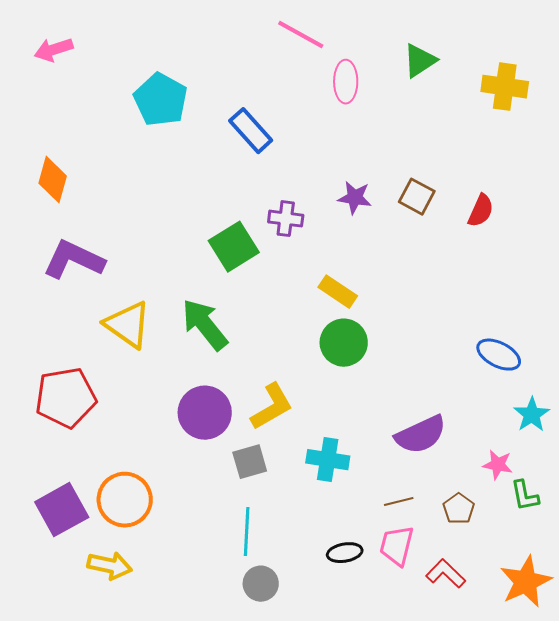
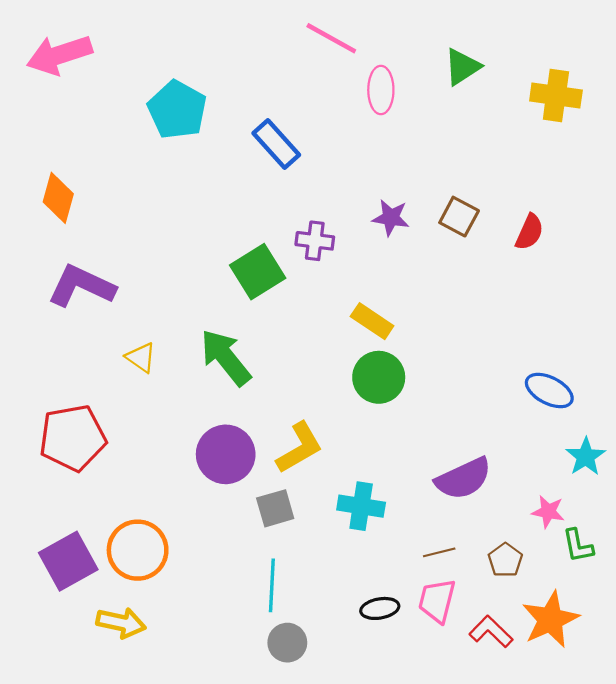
pink arrow: (54, 50) -> (59, 55), size x1.5
yellow triangle: (128, 325) -> (141, 357), size x0.6
orange star: (526, 582) -> (550, 619), moved

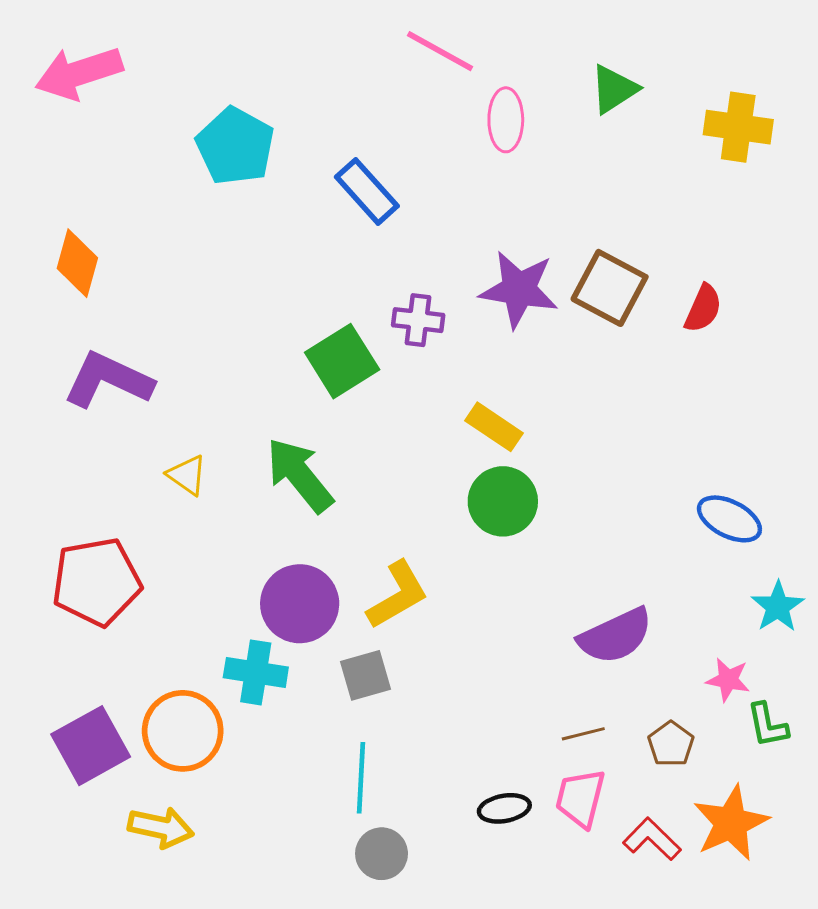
brown square: (459, 217) -> (610, 288), size x1.4
purple star: (391, 218) -> (519, 289), size x1.6
cyan cross: (361, 506) -> (256, 672), moved

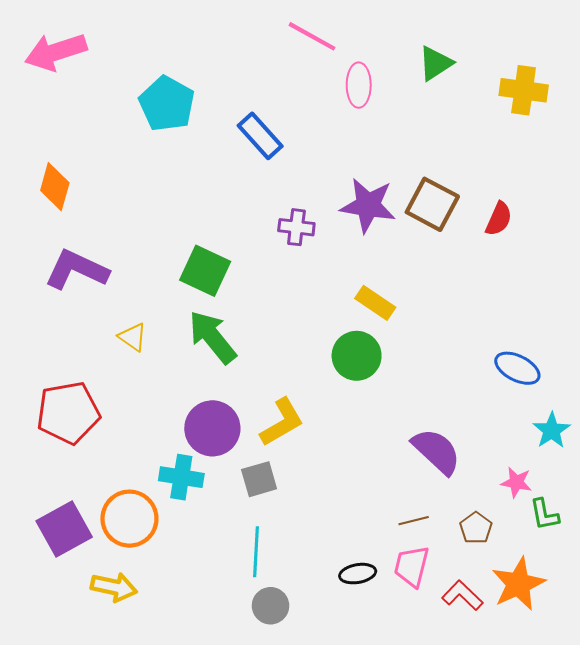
green square: (342, 361) -> (205, 271), moved, turned -33
yellow rectangle: (494, 427) -> (375, 303), moved
purple semicircle: (615, 636) -> (436, 451), turned -112

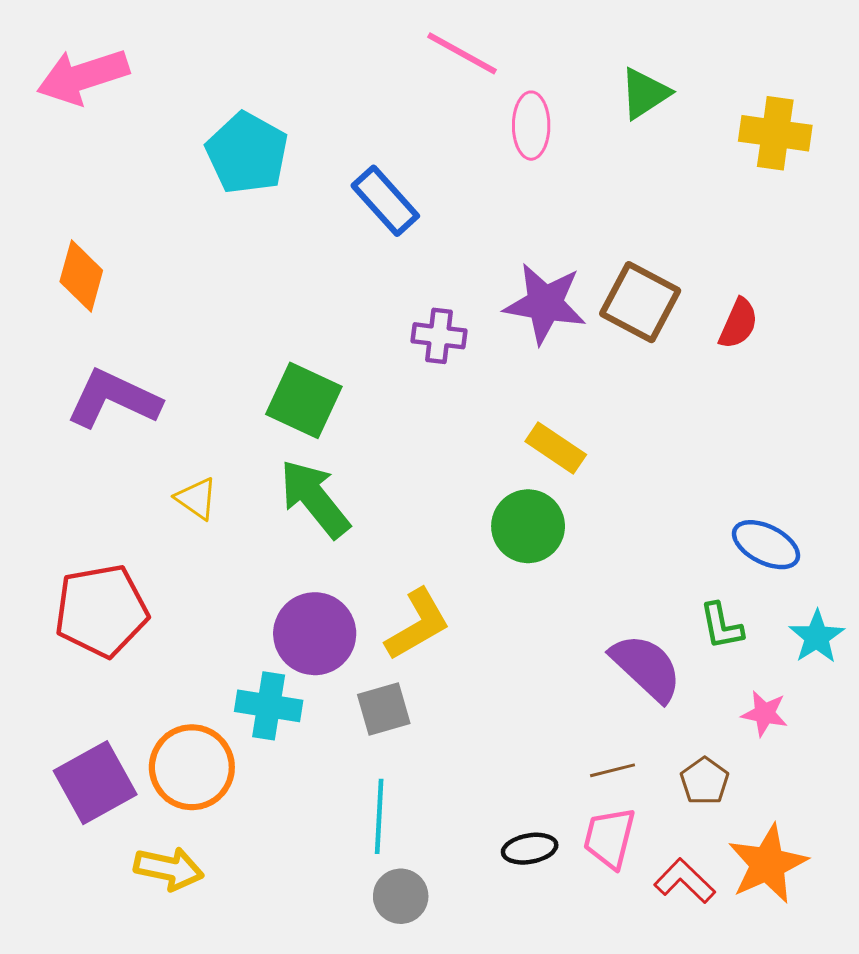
green L-shape: (544, 514) -> (721, 626), moved

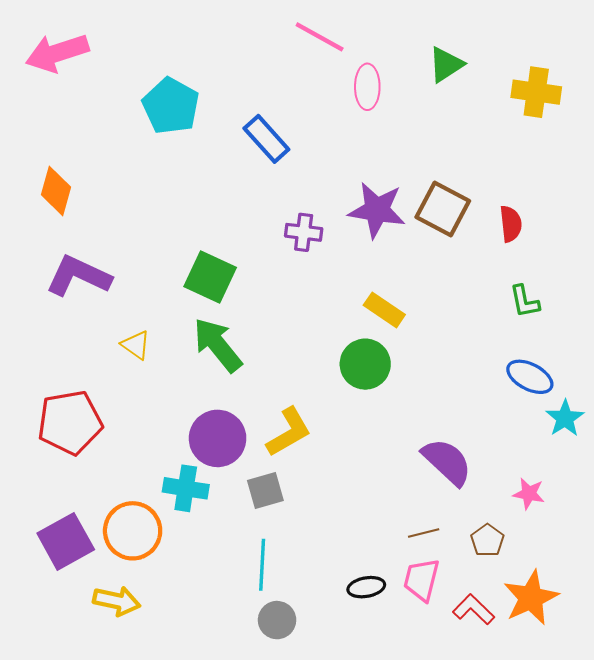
red semicircle: (738, 324) -> (511, 224), turned -30
green L-shape: (721, 626) -> (525, 301), moved
cyan star: (817, 637) -> (565, 418), moved

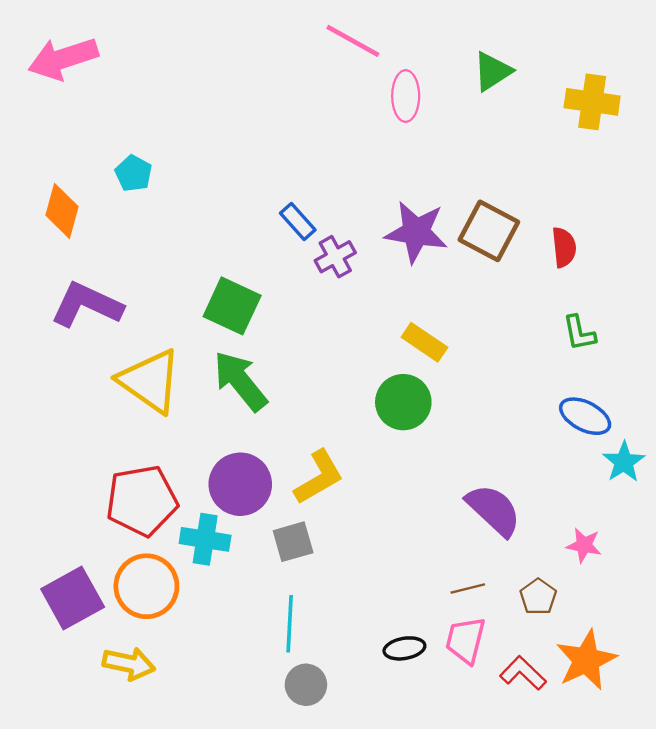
cyan pentagon: (171, 106) -> (134, 173), moved, size x0.6
blue rectangle: (266, 139) -> (298, 222), moved, size x0.7
purple cross: (304, 232) -> (335, 257), turned -36
yellow triangle: (136, 345) -> (150, 381), size x2.0
red pentagon: (70, 422) -> (142, 501), moved

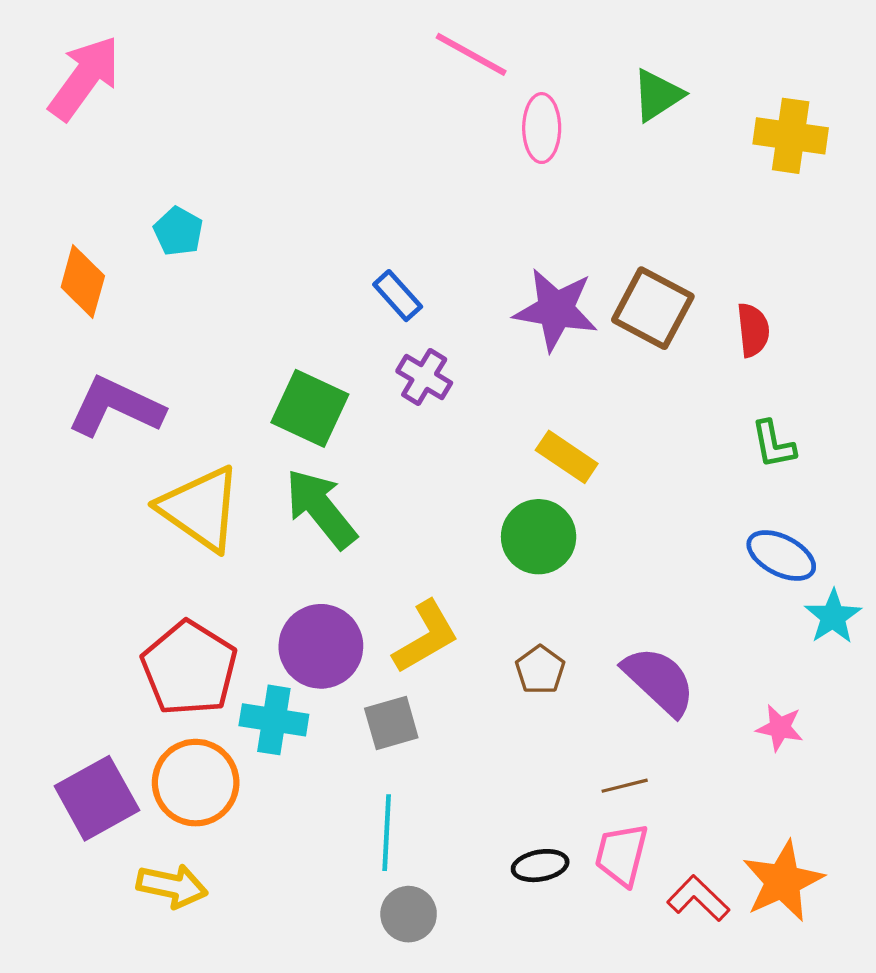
pink arrow: (63, 58) -> (84, 78), turned 144
purple cross: (335, 257) -> (424, 377), moved, turned -30
red pentagon: (142, 501) -> (189, 668), turned -30
brown pentagon: (538, 597) -> (540, 670), moved

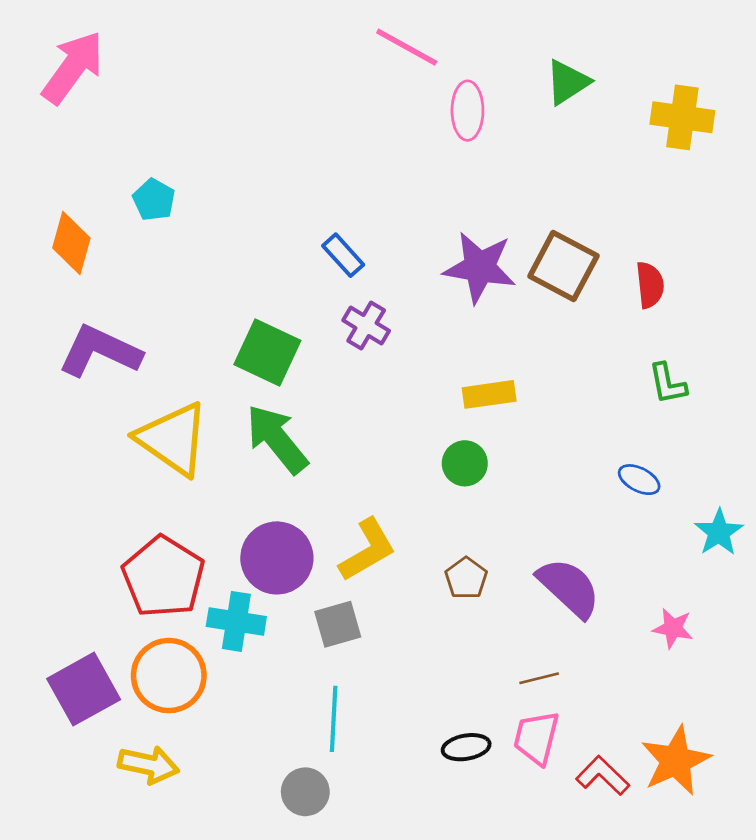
yellow rectangle: (567, 457) -> (489, 394), turned -42
green circle: (539, 537) -> (465, 463), size x0.7
blue ellipse: (781, 556) -> (639, 480), moved, size x0.7
gray circle: (409, 914) -> (305, 792), moved

